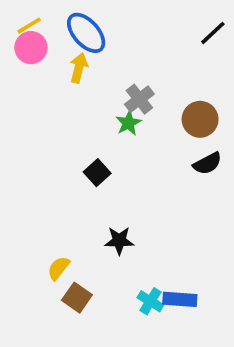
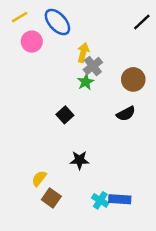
pink circle: (31, 48) -> (32, 42), moved
yellow arrow: (79, 68) -> (83, 53), moved
black semicircle: (207, 163) -> (126, 114), moved

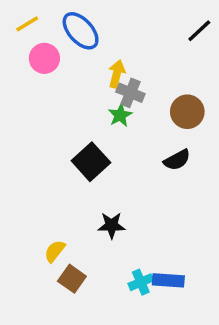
gray cross: (93, 66) -> (130, 93), turned -30
black square: (65, 115) -> (91, 162), size x1.5
cyan cross: (100, 200) -> (141, 282), turned 35

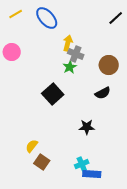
pink circle: (44, 58) -> (12, 52), moved
black star: (112, 225) -> (87, 127), moved
blue rectangle: (168, 280) -> (92, 174), moved

